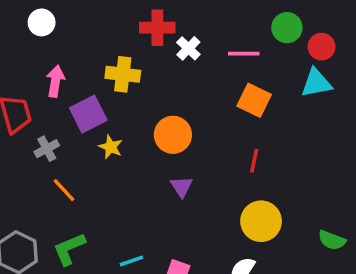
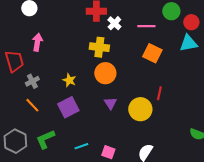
yellow cross: (123, 74) -> (99, 47), moved
purple square: (88, 114) -> (68, 107), moved
red line: (254, 161) -> (159, 93), moved
orange line: (64, 190) -> (32, 105), moved
yellow circle: (261, 221) -> (140, 109), moved

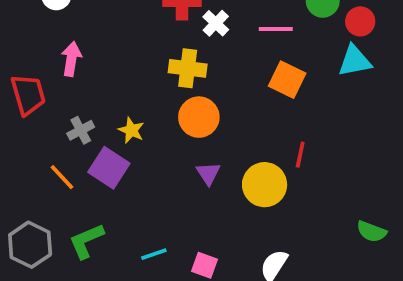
gray cross: (32, 81) -> (81, 130), moved
purple square: (68, 107) -> (109, 168), moved, turned -30

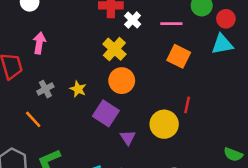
yellow cross: (188, 68) -> (114, 49), turned 35
purple square: (109, 168) -> (106, 113), moved
purple triangle: (208, 173) -> (128, 138), moved

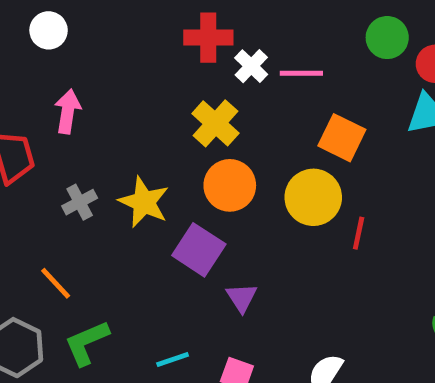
pink line: (171, 24) -> (301, 73), moved
yellow star: (78, 89) -> (144, 202), size x1.5
orange line: (33, 119) -> (56, 283), moved
yellow circle: (164, 124) -> (313, 197), moved

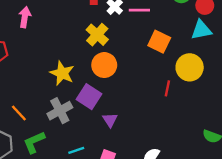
pink arrow: (68, 111) -> (25, 17), moved
yellow circle: (313, 197) -> (190, 67), moved
gray cross: (80, 202) -> (60, 111), moved, size x1.5

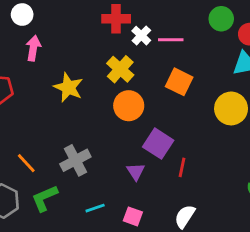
orange square: (159, 42) -> (179, 82), moved
yellow star: (62, 73) -> (68, 87), moved
red line: (167, 88) -> (182, 167), moved
purple square: (89, 97) -> (158, 144), moved

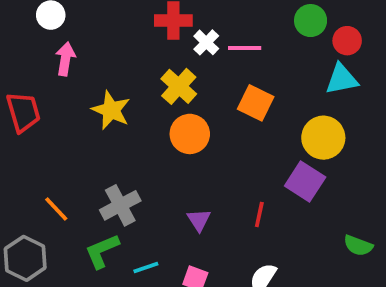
purple square: (158, 144) -> (305, 182), moved
green L-shape: (45, 198) -> (102, 251), moved

